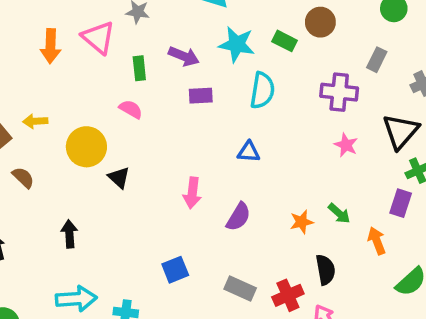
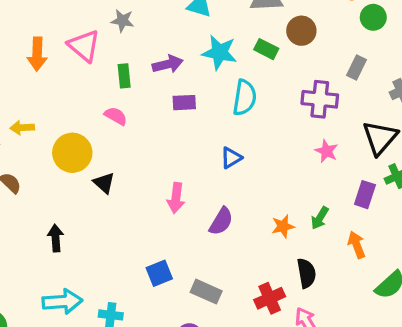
purple arrow: (184, 56) -> (168, 64), turned -36
blue triangle: (249, 152) -> (231, 158), turned -35
purple rectangle: (401, 203) -> (365, 195), moved
green arrow: (339, 213) -> (320, 218), turned 80
gray rectangle: (240, 289) -> (206, 292), moved

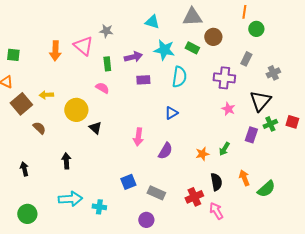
orange arrow: (357, 245) -> (244, 178), moved

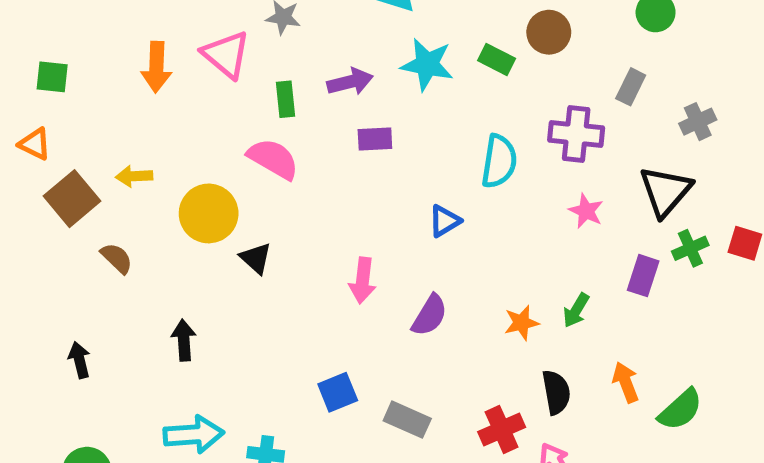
cyan semicircle: (179, 77) -> (499, 161), moved
pink semicircle: (102, 88) -> (273, 159), size x1.5

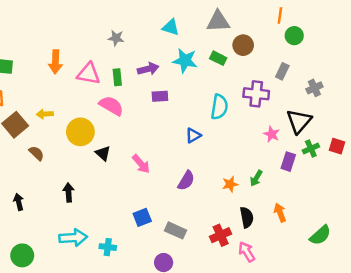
pink triangle: (226, 55) -> (89, 74), moved, turned -30
pink star: (586, 211) -> (272, 134), moved
pink arrow: (363, 281) -> (141, 164), moved, turned -48
green semicircle: (680, 410) -> (320, 235), moved

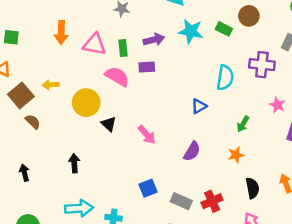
purple rectangle: (160, 96) -> (147, 67), moved
brown semicircle: (36, 153) -> (33, 122), moved
green arrow: (256, 178) -> (243, 124), moved
red cross: (221, 235) -> (212, 201), moved

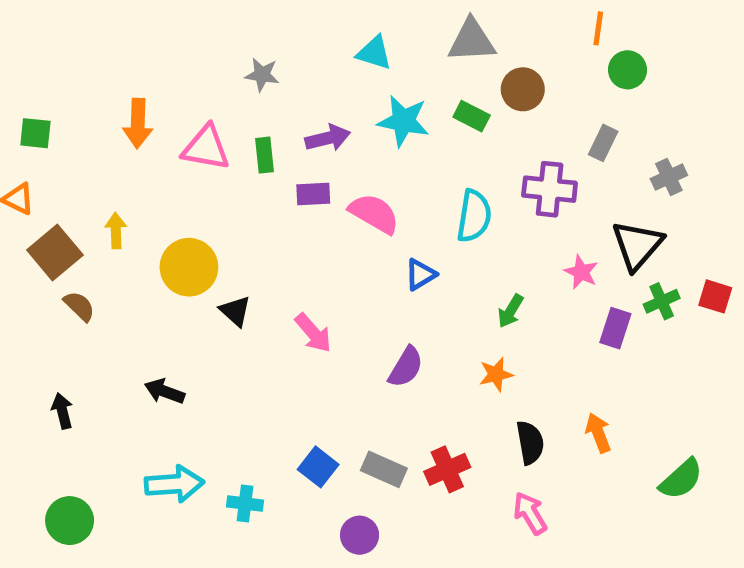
pink semicircle: (117, 76) -> (374, 214), moved
yellow arrow: (51, 85) -> (116, 231), turned 91
black arrow: (74, 163) -> (165, 391), turned -66
blue square: (148, 188) -> (318, 467), moved, turned -30

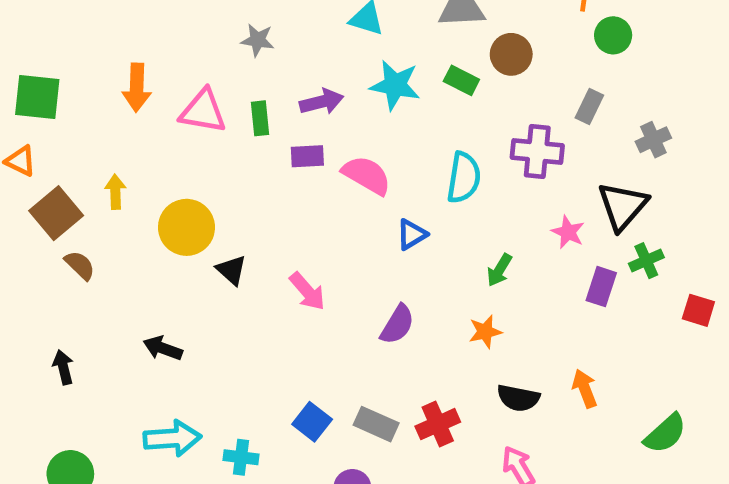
green square: (35, 133) -> (37, 97), size x1.5
red square: (715, 296) -> (698, 310), moved
black semicircle: (530, 443) -> (518, 398), turned 111

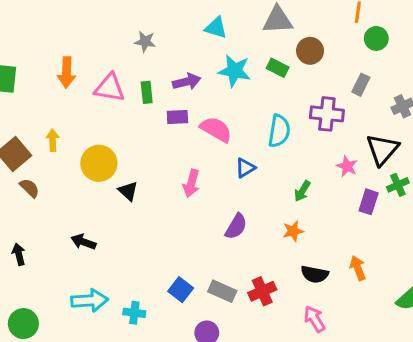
pink arrow: (307, 291) -> (191, 183), moved, turned 56

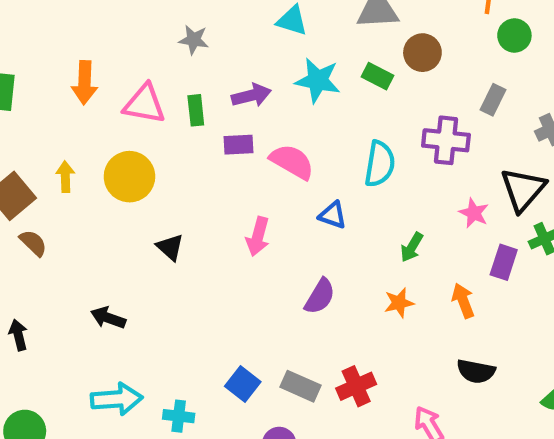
yellow circle: (99, 163) -> (129, 177), moved
blue triangle: (245, 168) -> (333, 215), turned 50
orange arrow: (358, 268) -> (463, 301), moved
black semicircle: (315, 274) -> (476, 371), moved

